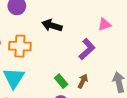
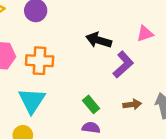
black arrow: (52, 25) -> (99, 40), moved
brown arrow: (83, 81) -> (132, 104), moved, turned 56

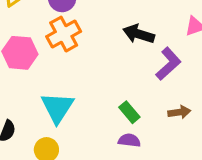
orange cross: (40, 61) -> (64, 34), moved, turned -32

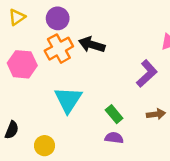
black arrow: (139, 34) -> (92, 45), moved
cyan triangle: (57, 108) -> (68, 100), moved

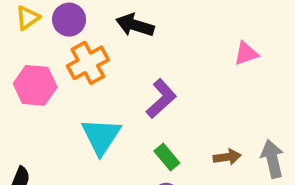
purple circle: (58, 18) -> (69, 20), moved
black arrow: (92, 45) -> (135, 25), moved
purple L-shape: (147, 73) -> (161, 99), moved

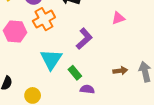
pink triangle: (246, 53) -> (118, 18), moved
green rectangle: (167, 157) -> (75, 73), moved

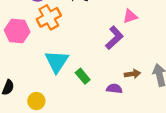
purple L-shape: (84, 39) -> (114, 38), moved
purple semicircle: (87, 89) -> (114, 89), moved

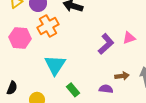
pink triangle: (130, 16) -> (129, 38), moved
green rectangle: (83, 76) -> (73, 90), moved

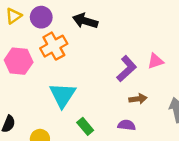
brown arrow: (122, 76) -> (138, 99), moved

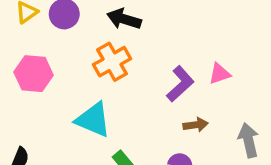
orange cross: (54, 46) -> (112, 62), moved
cyan triangle: (63, 95) -> (93, 120), turned -40

